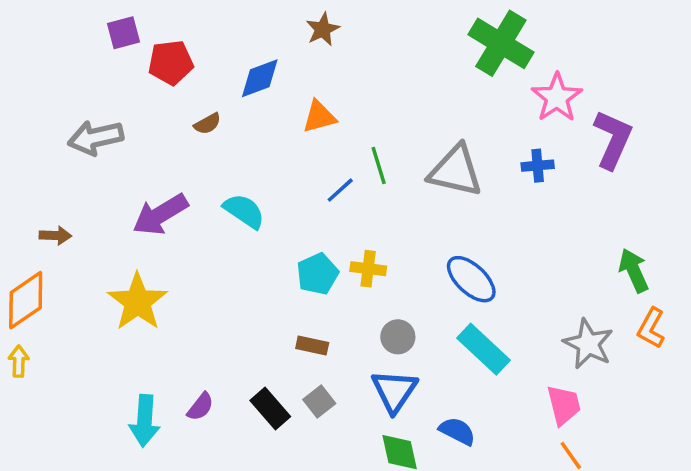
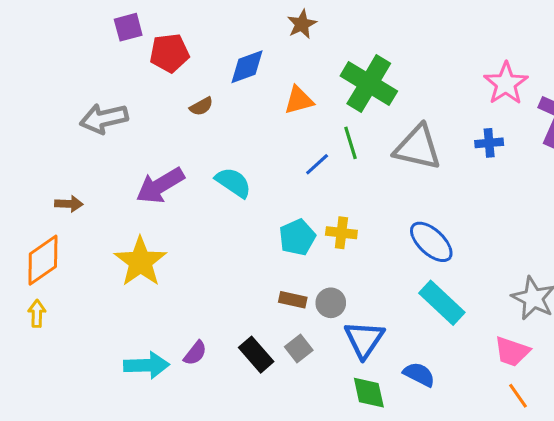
green cross: (501, 43) -> (369, 84), moved
gray circle: (398, 337) -> (331, 303), moved
pink trapezoid: (564, 405) -> (512, 352), turned 123
cyan arrow: (145, 421) -> (146, 365), turned -96

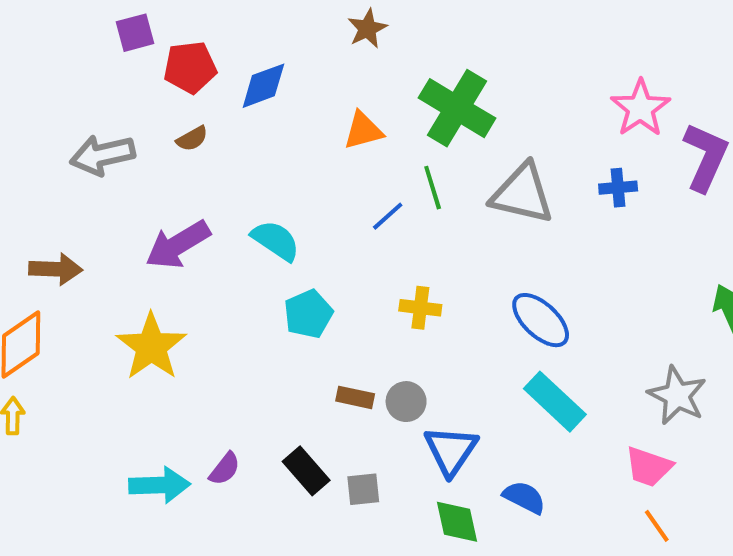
blue diamond: (247, 67) -> (263, 86), moved
brown semicircle: (201, 106) -> (192, 139), moved
brown arrow: (69, 204) -> (56, 269), size x1.4
cyan pentagon: (297, 237) -> (308, 314), moved
gray square: (299, 348) -> (363, 489), moved, turned 32

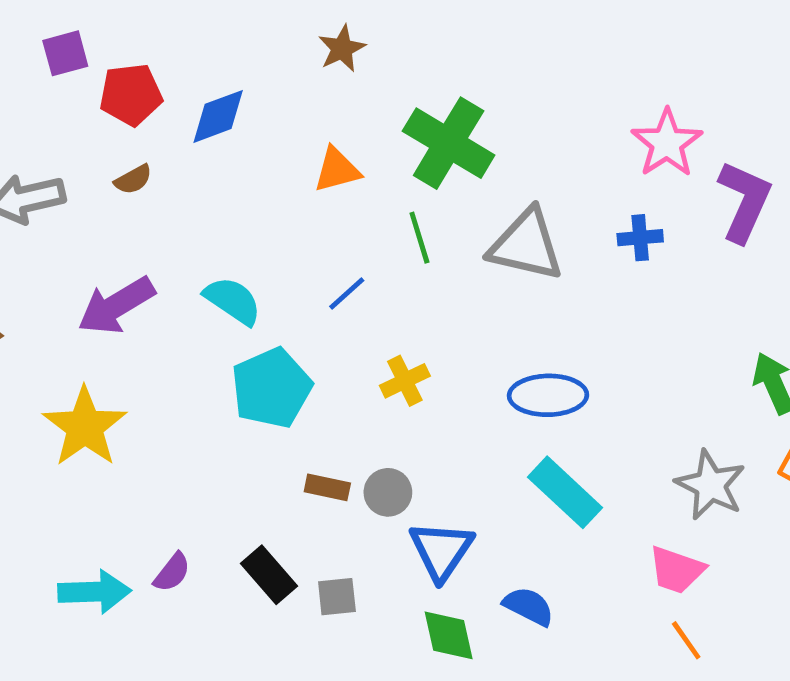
blue line: (388, 216) -> (347, 293), moved
yellow cross: (420, 308) -> (405, 381), turned -33
cyan pentagon: (308, 314) -> (272, 388), size x1.4
blue ellipse: (541, 320) -> (548, 395), turned -44

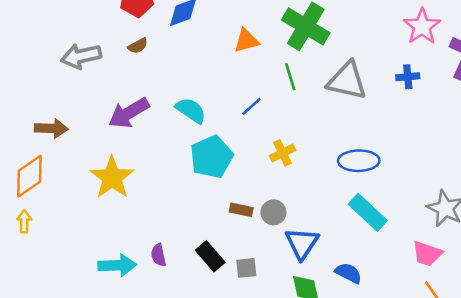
purple semicircle: (172, 572) -> (159, 255), turned 130

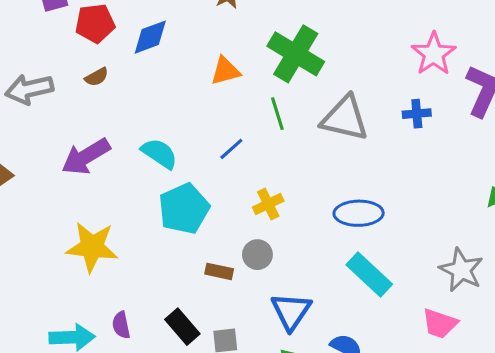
yellow star: (112, 178) -> (92, 247), moved, turned -30
gray circle: (273, 212) -> (257, 255), moved

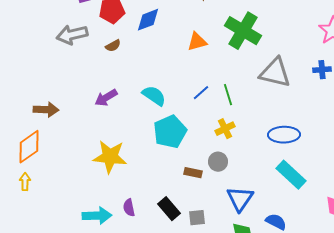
gray arrow: (29, 89) -> (72, 35), moved
green line: (277, 114) -> (228, 95), moved
purple arrow: (86, 157) -> (106, 98), size x0.7

